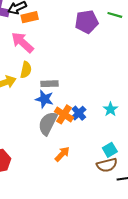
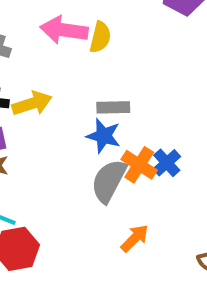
pink arrow: (22, 42) -> (64, 30), turned -35
yellow semicircle: (26, 70) -> (100, 37), moved

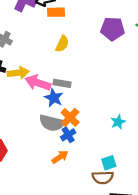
pink arrow: (64, 30) -> (38, 83), moved
blue cross: (167, 163) -> (68, 135), moved
gray semicircle: (109, 181) -> (52, 123), turned -115

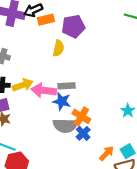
purple pentagon: (112, 29) -> (73, 26), moved
orange arrow: (60, 157) -> (107, 153), moved

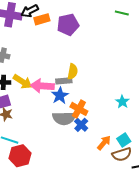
yellow semicircle: (58, 48) -> (73, 71), moved
yellow arrow: (23, 85) -> (23, 82), turned 54
blue star: (62, 101) -> (60, 96), turned 30

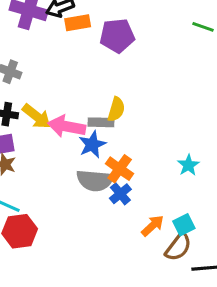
brown semicircle: (122, 154) -> (178, 247), turned -42

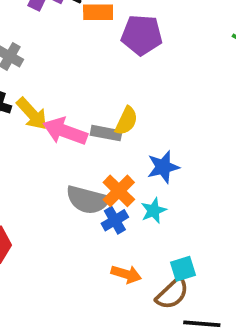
blue star: (92, 144) -> (163, 167), moved
cyan star: (188, 165) -> (154, 211), moved
orange arrow: (153, 226) -> (126, 274), moved, turned 50

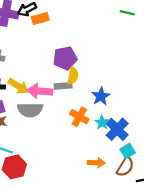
purple pentagon: (142, 35) -> (65, 58), moved
gray semicircle: (88, 200) -> (30, 110), moved
blue cross: (115, 220) -> (117, 129), moved, size x1.5

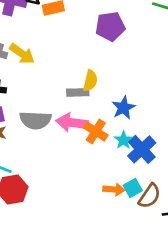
purple pentagon: (65, 58) -> (110, 26), moved
yellow arrow: (18, 86) -> (22, 54), moved
pink arrow: (40, 91) -> (72, 123), moved
cyan square: (128, 151) -> (133, 188), moved

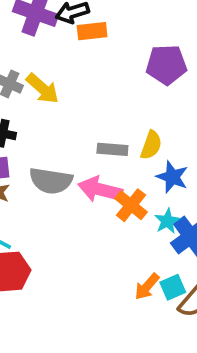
yellow semicircle: (90, 81) -> (151, 145), moved
blue star: (124, 108) -> (172, 177), turned -30
orange arrow: (114, 189) -> (147, 287), turned 120

